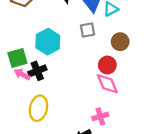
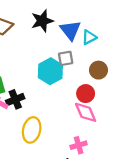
cyan hexagon: (48, 42) -> (50, 71), moved
yellow ellipse: (38, 108) -> (32, 130), moved

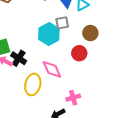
black cross: (15, 99) -> (19, 58), turned -35
pink diamond: (86, 112) -> (52, 69), moved

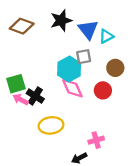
pink diamond: (52, 69) -> (72, 88), moved
yellow ellipse: (33, 85) -> (51, 125), turned 70

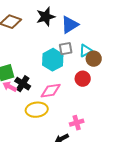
blue triangle: (88, 30) -> (70, 25), turned 36
cyan triangle: (106, 36) -> (86, 51), moved
pink diamond: (72, 88) -> (51, 91), moved, turned -75

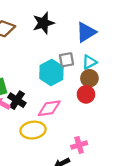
blue triangle: (70, 25) -> (86, 32), moved
brown circle: (94, 59) -> (89, 78), moved

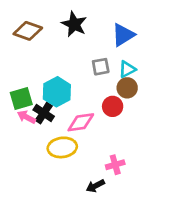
black star: (43, 23) -> (74, 24), turned -30
cyan hexagon: (51, 73) -> (57, 92), moved
red circle: (86, 94) -> (113, 106), moved

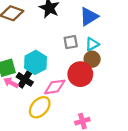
red circle: (113, 106) -> (80, 74), size x1.5
yellow ellipse: (62, 147) -> (40, 107), turned -40

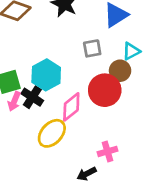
cyan triangle: (92, 44) -> (131, 51), moved
pink arrow: (11, 83) -> (14, 101), turned -96
pink diamond: (55, 87) -> (71, 107), turned -30

